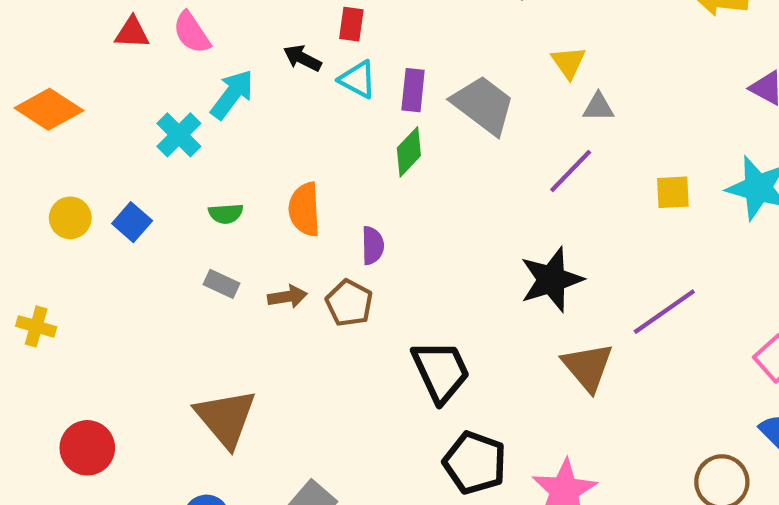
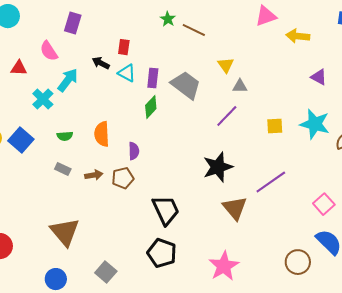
red triangle: (132, 33) -> (19, 68), moved
blue square: (132, 222) -> (21, 140), size x1.4
brown pentagon: (349, 303) -> (123, 178), turned 30
black pentagon: (475, 463) -> (162, 253), moved

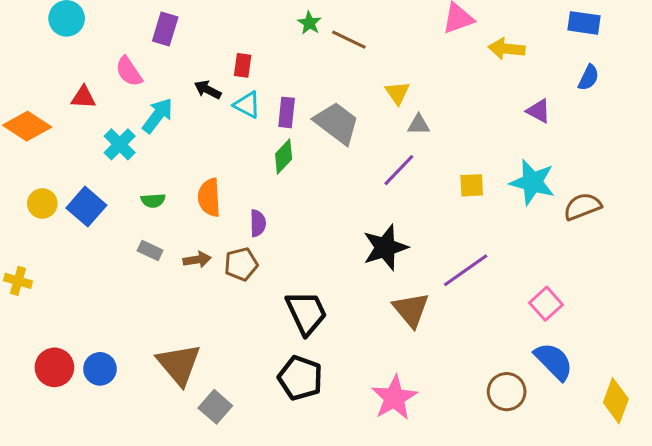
brown triangle: (65, 232) -> (179, 364), moved
blue circle: (56, 279) -> (100, 369), moved

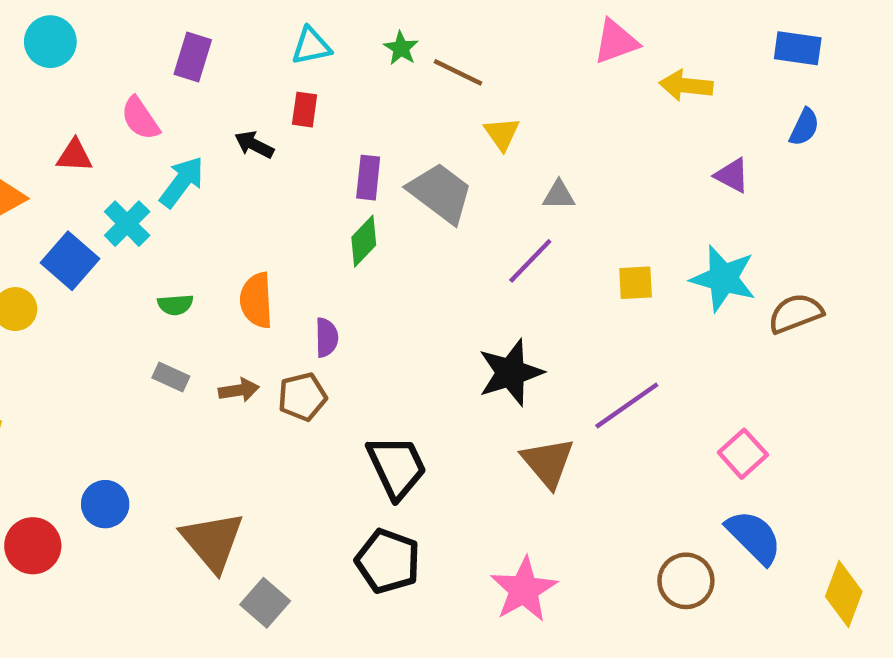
yellow triangle: (397, 93) -> (502, 134), moved
cyan triangle: (247, 105) -> (311, 46), moved, turned -40
blue square: (86, 207) -> (70, 261), moved
blue circle: (100, 369) -> (105, 504), moved

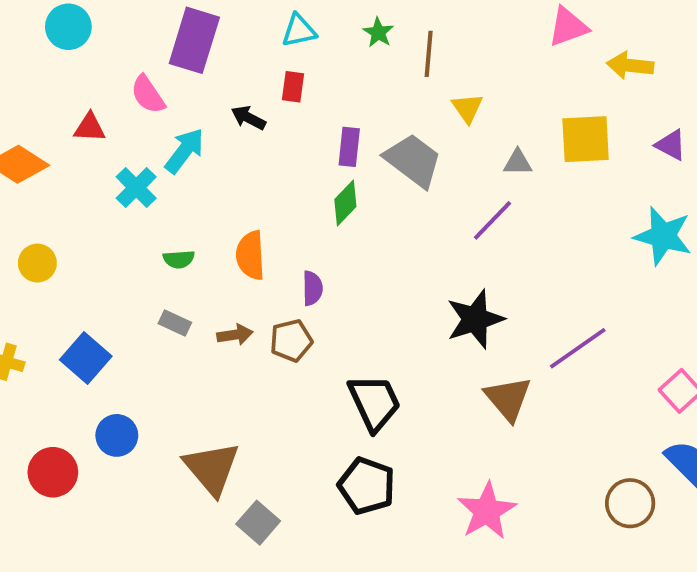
purple rectangle: (193, 57) -> (194, 40), size x1.5
brown line: (458, 72) -> (429, 54), turned 69
blue square: (70, 261) -> (86, 358), moved
yellow square: (636, 283) -> (586, 139), moved, size x1.6

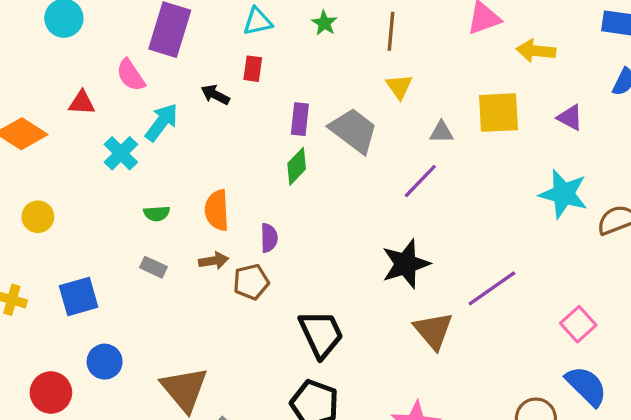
brown line: (429, 54) -> (391, 31), moved
brown arrow: (235, 335) -> (214, 261), moved
blue square: (86, 358) -> (79, 297), turned 33

